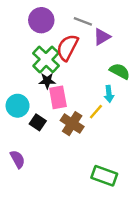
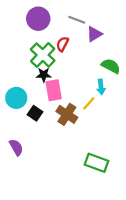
red semicircle: (67, 48) -> (62, 44), size x0.6

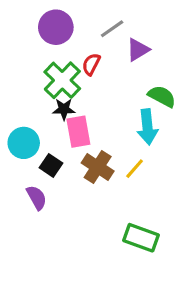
gray line: (77, 20) -> (112, 29), turned -56
cyan arrow: (101, 87) -> (147, 127), size x1.5
yellow line: (89, 103) -> (135, 169), moved
purple semicircle: (16, 147) -> (37, 198), moved

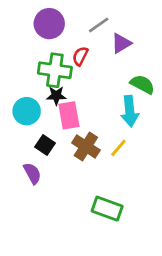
green cross: (62, 80) -> (55, 70), turned -36
cyan circle: (24, 143) -> (27, 111), moved
green rectangle: (141, 238) -> (107, 209), moved

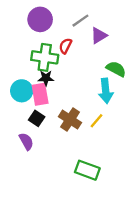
pink rectangle: (69, 115) -> (40, 94), moved

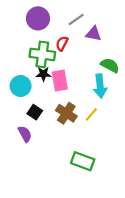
purple triangle: (99, 36) -> (94, 34), turned 42
pink rectangle: (40, 94) -> (60, 81), moved

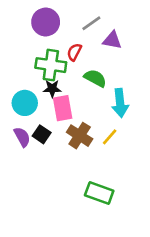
green semicircle: (110, 65) -> (95, 78), moved
pink rectangle: (60, 81) -> (63, 108), moved
purple semicircle: (25, 134) -> (22, 137), moved

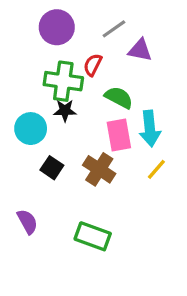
pink rectangle: (63, 108) -> (119, 135), moved
purple semicircle: (22, 137) -> (27, 222), moved
yellow line: (110, 137) -> (156, 169), moved
green rectangle: (99, 193) -> (93, 236), moved

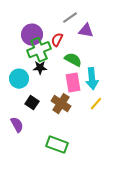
purple circle: (57, 27) -> (32, 35), moved
green cross: (63, 81) -> (39, 50), turned -30
purple semicircle: (27, 222) -> (17, 125), moved

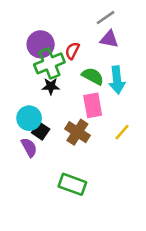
gray line: (70, 18) -> (105, 18), moved
cyan circle: (19, 79) -> (29, 118), moved
cyan arrow: (92, 79) -> (117, 80), moved
purple semicircle: (17, 125) -> (29, 147), moved

